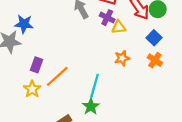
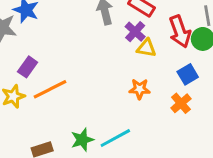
cyan line: (95, 86) -> (115, 138), moved, turned 30

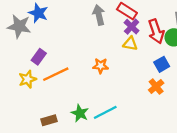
purple cross: (135, 32) -> (132, 27), moved
orange star: (140, 89) -> (101, 66), moved
green star: (82, 140) -> (80, 113), turned -30

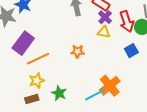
purple rectangle: (39, 57) -> (23, 43), size x1.6
yellow star: (27, 79) -> (37, 81), moved
orange cross: (156, 86) -> (110, 86), moved, size x1.5
cyan line: (105, 112) -> (95, 95), moved

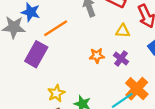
purple cross: (105, 17) -> (121, 58), moved
orange line: (38, 59) -> (56, 28), moved

